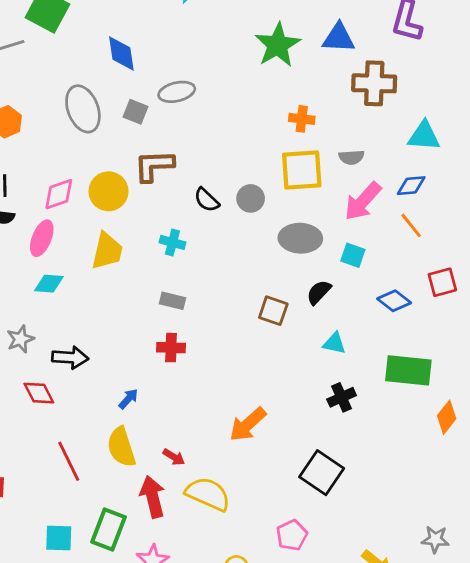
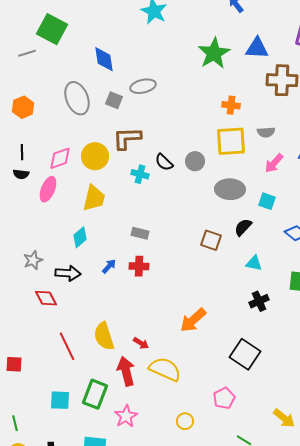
pink arrow: (363, 201) -> (274, 163), size x0.7
cyan cross: (172, 242) -> (140, 174), moved
cyan diamond: (49, 284) -> (80, 237), moved, turned -45
blue arrow: (128, 399) -> (109, 266), moved

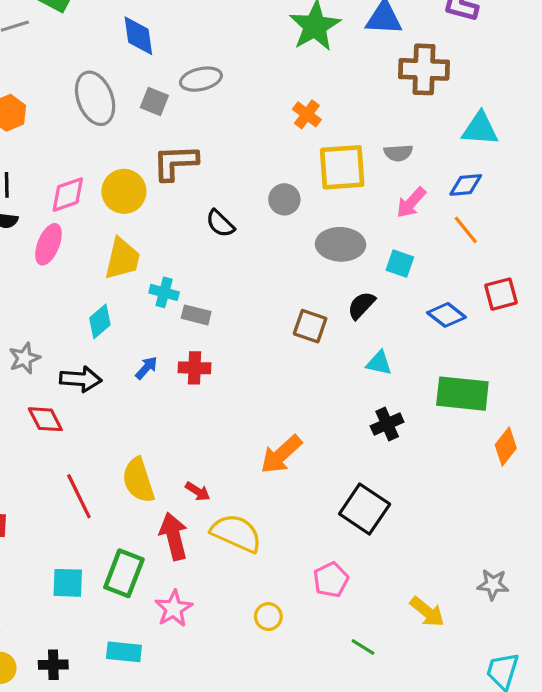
orange cross: (231, 105) -> (307, 114), moved, turned 30
black semicircle: (164, 162) -> (220, 223), moved
cyan cross: (140, 174) -> (164, 292), moved

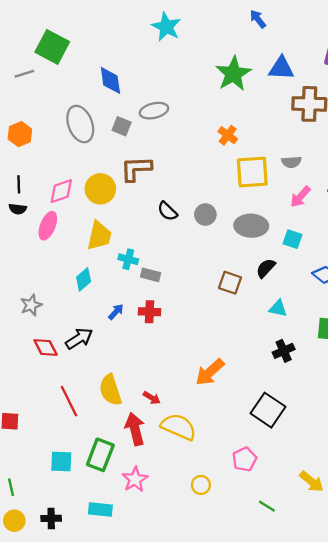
gray circle: (284, 199) -> (205, 215), moved
black arrow: (81, 379) -> (79, 339), moved, turned -36

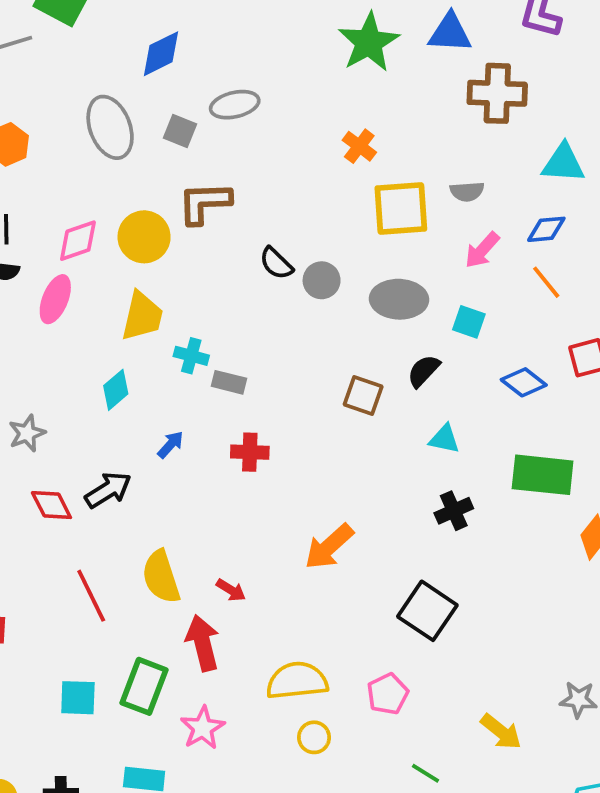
blue diamond: (110, 80) -> (161, 54), turned 72
black semicircle: (167, 211) -> (276, 263), moved
red cross: (150, 312) -> (250, 452), moved
yellow semicircle: (179, 427) -> (297, 681), moved, turned -30

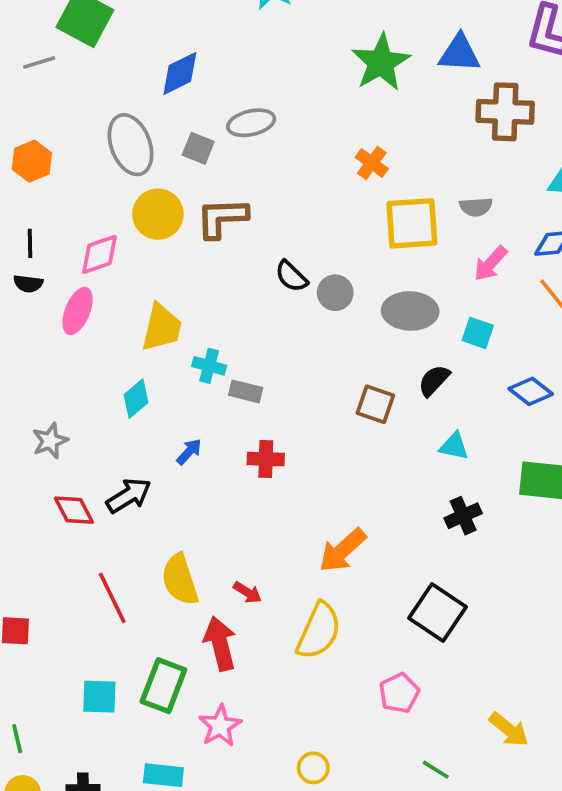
yellow circle: (144, 237) -> (158, 214), moved
yellow semicircle: (297, 681) -> (319, 631), moved, turned 120
yellow circle: (314, 737) -> (313, 768), moved

